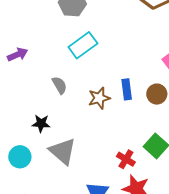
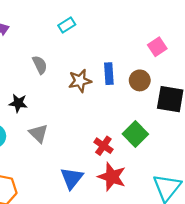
cyan rectangle: (83, 45) -> (67, 25), size x0.6
gray triangle: (63, 151) -> (39, 133), size x0.7

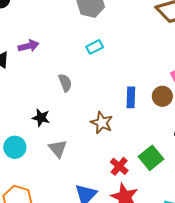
brown circle: (140, 80) -> (162, 96), moved
brown star: (80, 81) -> (102, 123), moved, turned 30

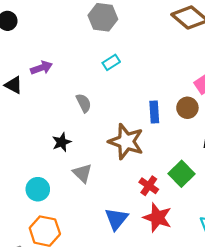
black star: (41, 118) -> (62, 142), turned -30
brown star: (102, 123) -> (126, 142), size x1.5
cyan circle: (15, 147) -> (38, 189), moved

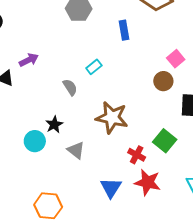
cyan rectangle: (111, 62) -> (94, 67), moved
blue rectangle: (154, 112) -> (124, 30), moved
cyan circle: (38, 189) -> (35, 141), moved

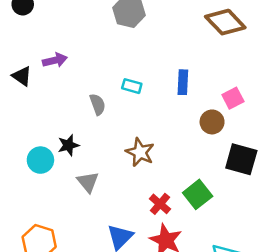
blue rectangle: (124, 30) -> (183, 82), moved
cyan rectangle: (94, 67) -> (132, 86), turned 42
brown star: (112, 118) -> (140, 152), size x0.7

